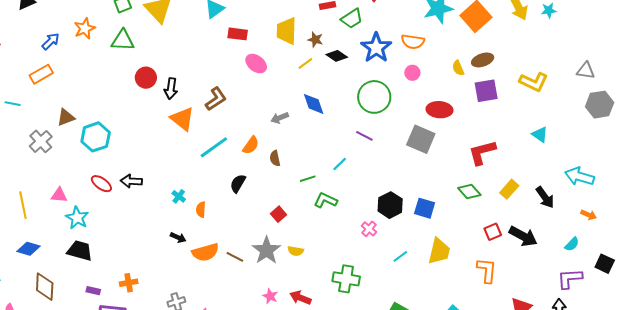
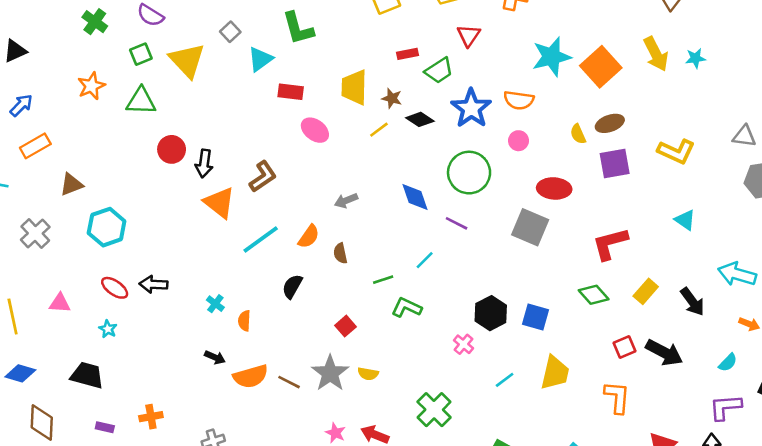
blue arrow: (51, 41) -> (21, 105), moved
blue diamond: (314, 104) -> (415, 197), moved
brown triangle: (66, 117) -> (71, 184), moved
cyan star: (77, 218) -> (108, 329), moved, size x0.6
green cross: (346, 279) -> (434, 410), turned 36

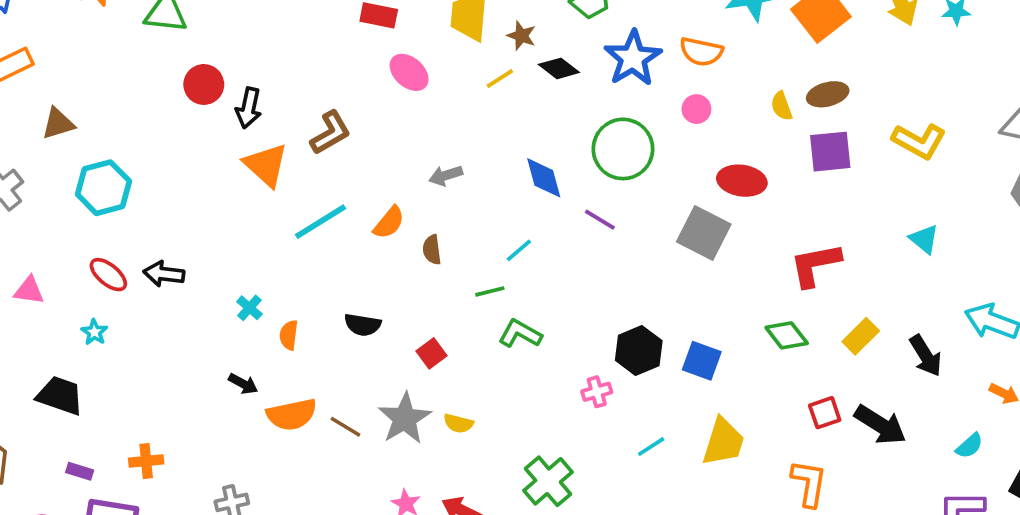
cyan line: (425, 260) -> (519, 250), moved
black semicircle: (292, 286) -> (363, 325), moved, turned -115
pink cross: (463, 344) -> (597, 392), turned 30

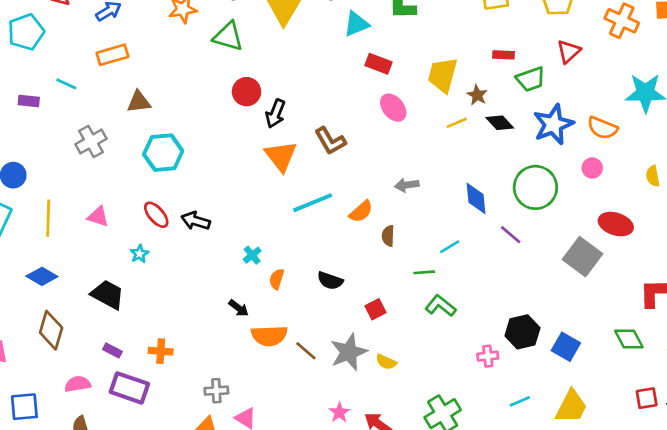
brown L-shape: (330, 133) -> (330, 141), turned 80

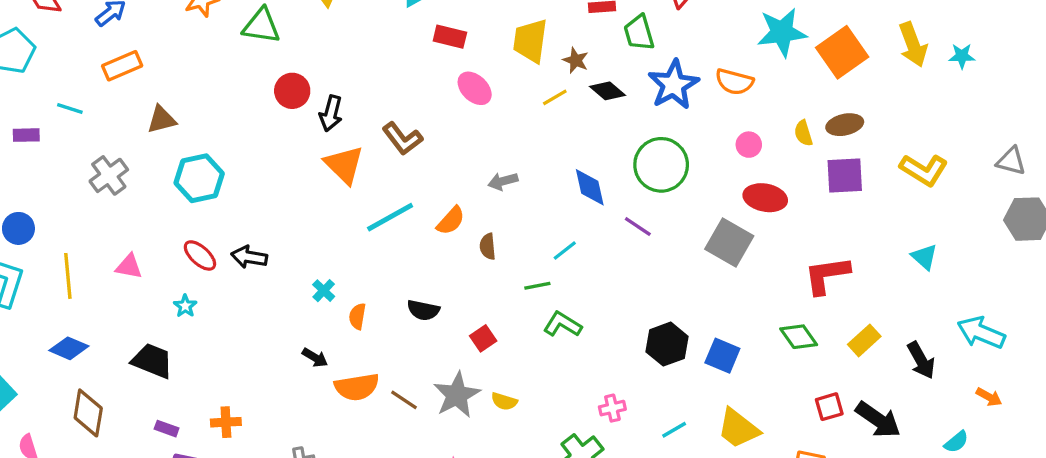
green trapezoid: (531, 79) -> (639, 33), turned 100
pink circle: (592, 168) -> (749, 145), moved
pink cross: (488, 356) -> (612, 408), moved
yellow trapezoid: (571, 407) -> (738, 428), turned 108

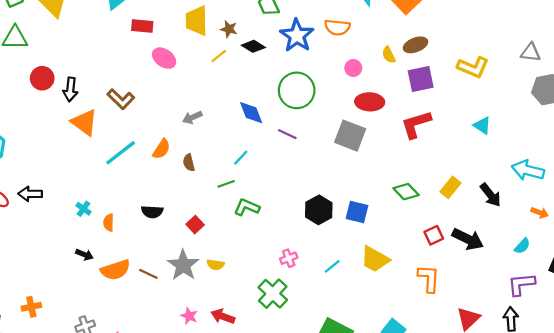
red L-shape: (827, 275) -> (416, 124), moved

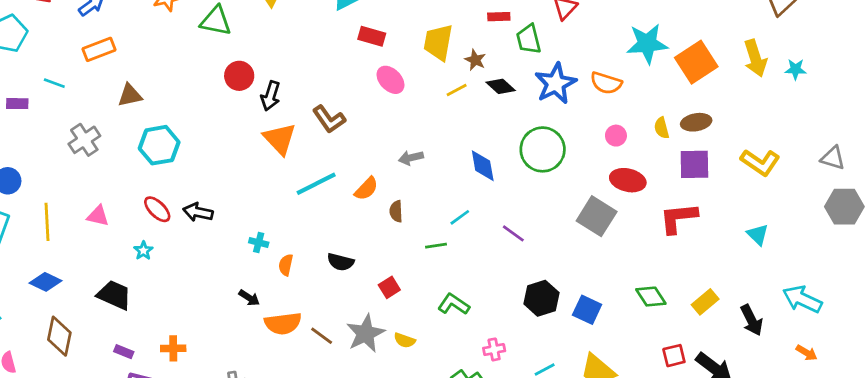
purple line: (287, 134) -> (513, 233), moved
green L-shape: (247, 207) -> (454, 304), moved
cyan cross: (83, 209) -> (259, 242), turned -32

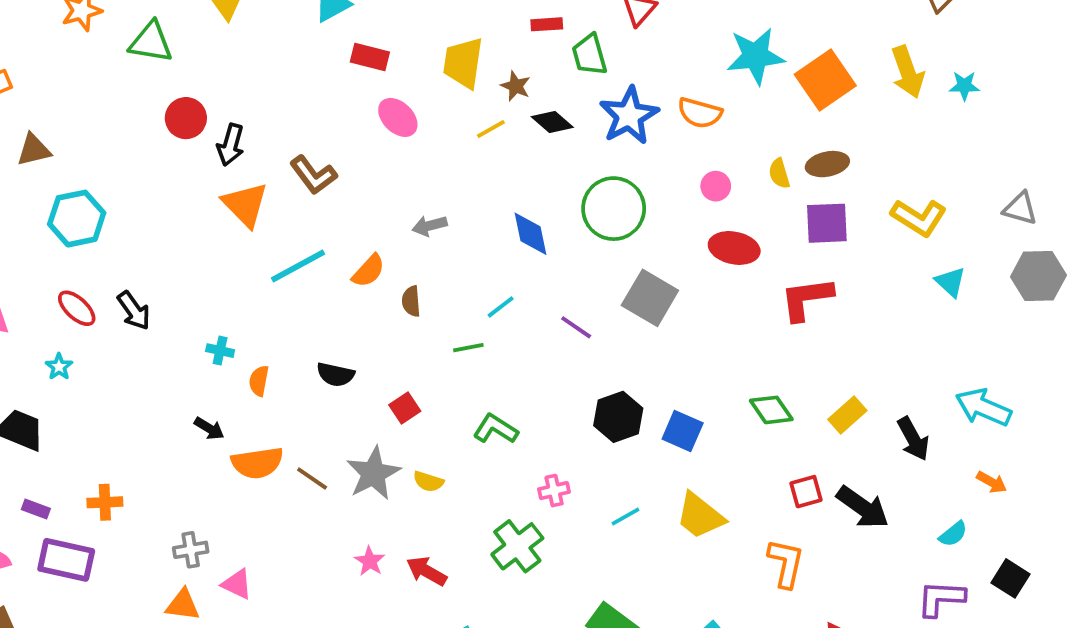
black arrow: (198, 212) -> (134, 311), turned -136
gray square: (597, 216) -> (650, 298), moved
cyan triangle: (758, 235) -> (950, 282), moved

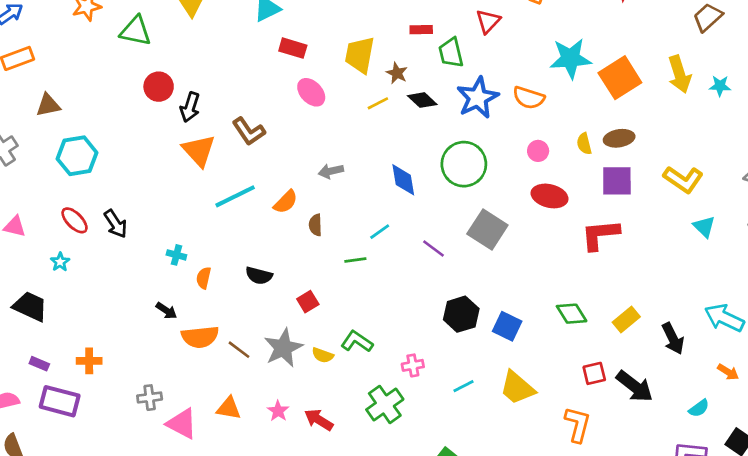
green L-shape: (496, 429) -> (357, 341), moved
pink triangle: (237, 584) -> (182, 424), size x1.4
orange triangle: (183, 605) -> (229, 408), moved

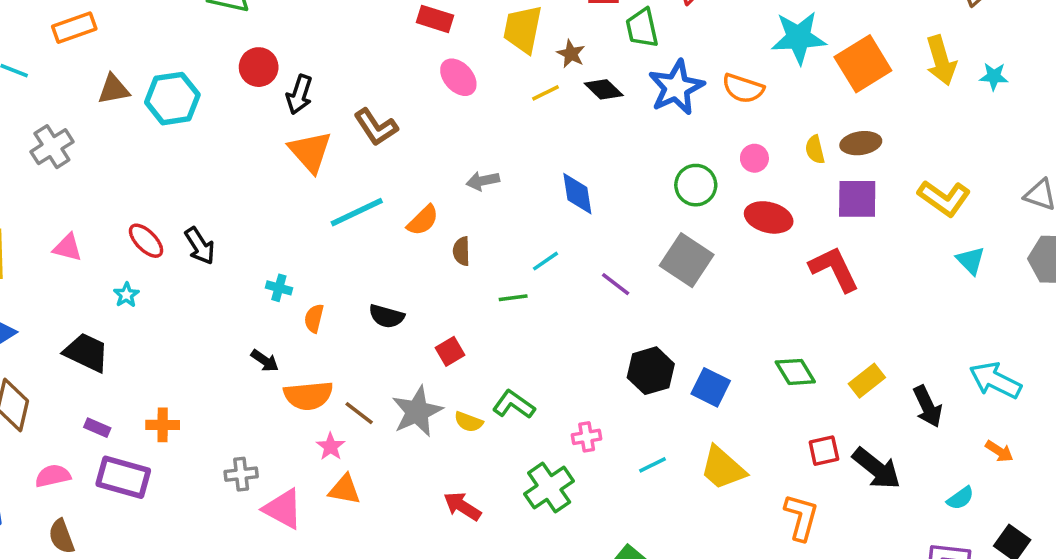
cyan hexagon: (77, 156) -> (172, 99), moved
green circle: (464, 164) -> (696, 185), moved, size x0.7
red L-shape: (600, 235) -> (834, 269), turned 69
pink star: (278, 411) -> (331, 447), moved

